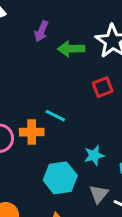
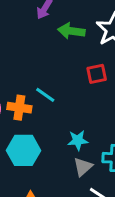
cyan hexagon: (60, 178) -> (24, 150), moved
gray triangle: (99, 194) -> (83, 167), moved

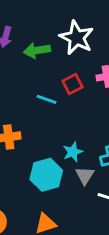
cyan line: (45, 95) -> (46, 99), moved
cyan hexagon: (24, 150) -> (46, 175), moved

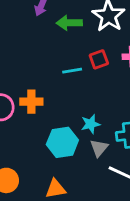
cyan line: (46, 99) -> (72, 71), turned -36

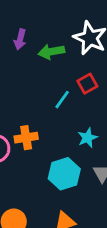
cyan line: (72, 71) -> (62, 100), turned -36
cyan star: (91, 124) -> (88, 138), moved

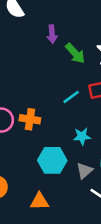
purple arrow: (20, 39) -> (52, 34), turned -36
green arrow: (51, 52) -> (75, 53), turned -140

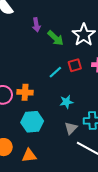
cyan hexagon: (52, 160) -> (32, 122), moved
orange triangle: (39, 201) -> (29, 156), moved

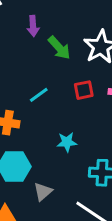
cyan line: (55, 72) -> (39, 95), moved
gray triangle: (71, 128) -> (43, 192), moved

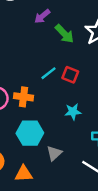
purple arrow: (33, 26) -> (42, 16), turned 56
red square: (84, 90) -> (70, 75), moved, turned 35

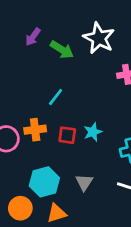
red square: (70, 75) -> (67, 135), moved
cyan hexagon: (30, 133) -> (44, 182), moved

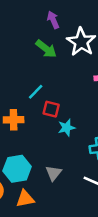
purple arrow: (33, 37) -> (53, 20), moved, turned 114
red square: (67, 135) -> (51, 109), moved

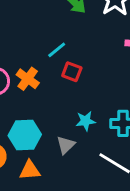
orange cross: (14, 120) -> (28, 79), turned 30
cyan star: (67, 128) -> (86, 121), moved

